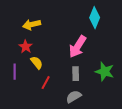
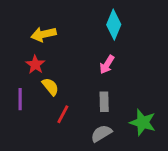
cyan diamond: (95, 18) -> (114, 25), moved
pink arrow: (78, 47) -> (107, 65), size x0.6
green star: (105, 72) -> (143, 122), moved

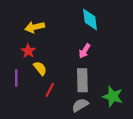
cyan diamond: (114, 25) -> (90, 20), turned -30
gray rectangle: (104, 102) -> (82, 80), size x1.5

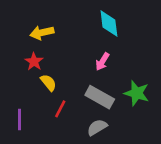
purple line: (16, 78) -> (19, 119), moved
gray rectangle: (82, 80) -> (100, 97), turned -60
green star: (113, 96) -> (137, 93), moved

